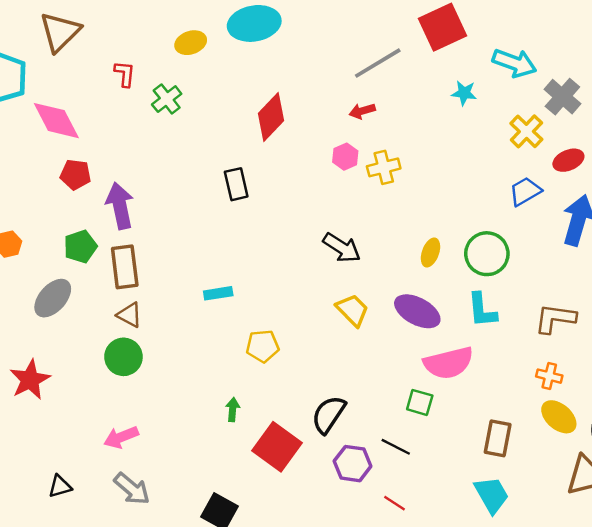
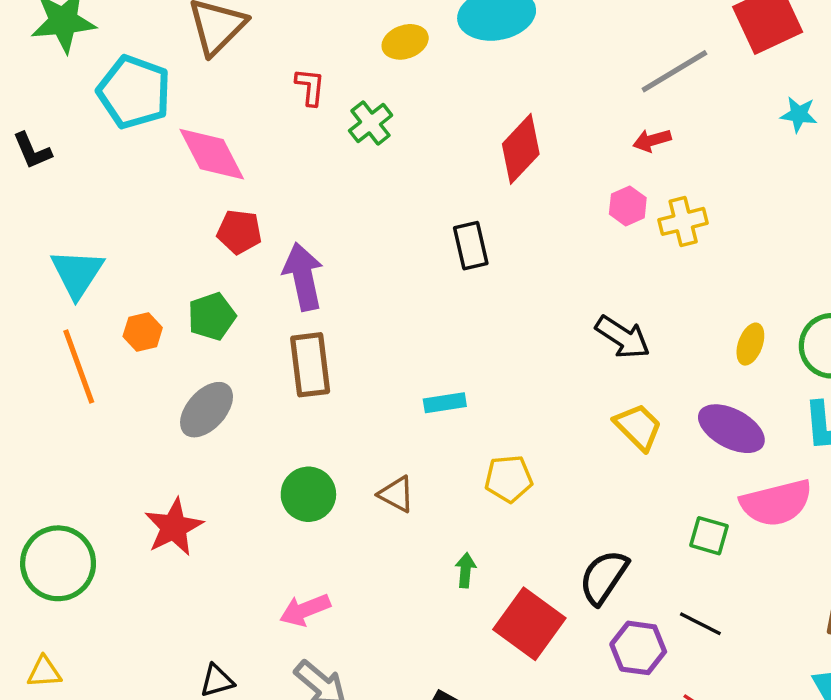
green pentagon: (80, 247) -> (212, 316), moved
brown triangle: (129, 315) -> (396, 494), moved
green square: (420, 402) -> (709, 536), moved

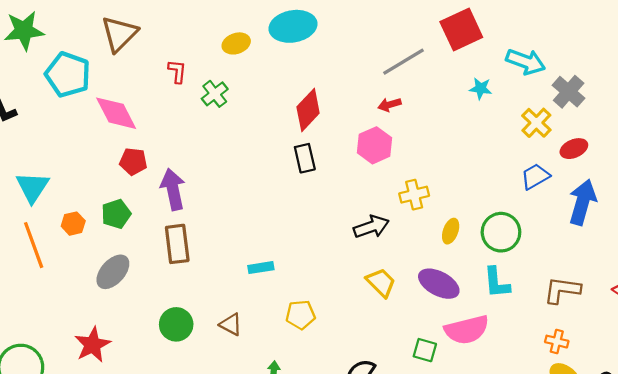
pink hexagon: (628, 206) -> (374, 145), size x1.5
yellow cross: (683, 221) -> (414, 195), moved
black rectangle: (471, 246) -> (305, 158), moved
black arrow: (623, 337) -> (371, 227), turned -52

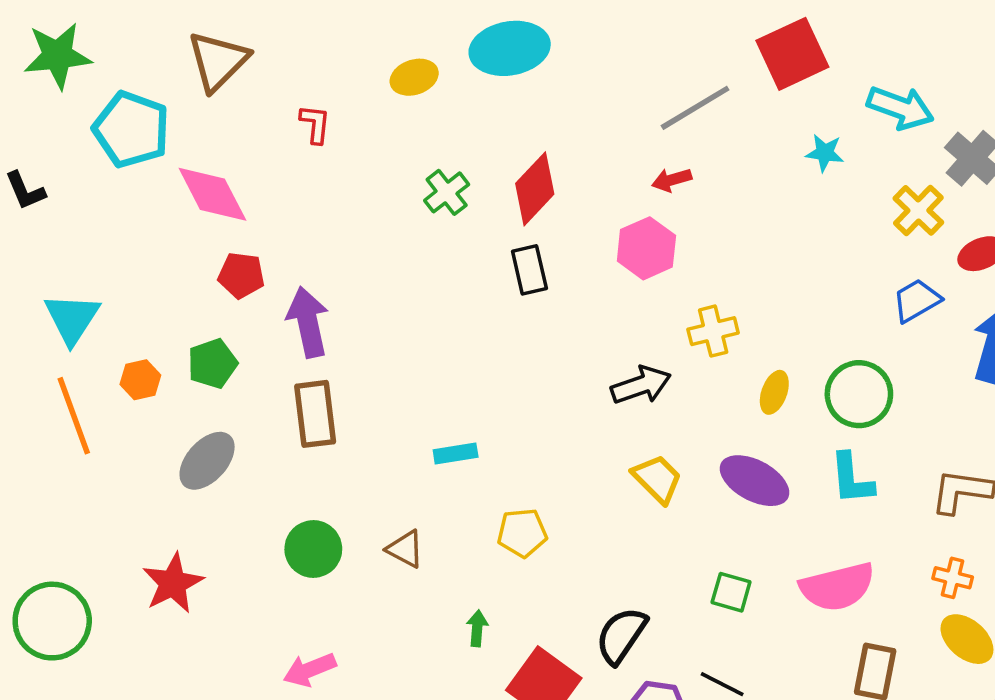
green cross: (215, 94) -> (447, 192), moved
pink semicircle: (467, 330) -> (837, 587), moved

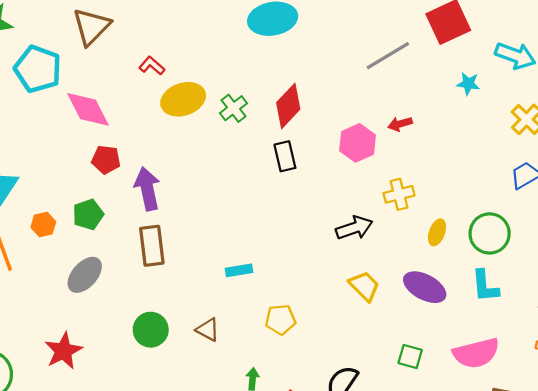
yellow ellipse: (414, 77) -> (183, 99), moved, size x1.5
red L-shape: (315, 124) -> (152, 66), turned -55
red arrow: (672, 180) -> (400, 124), moved

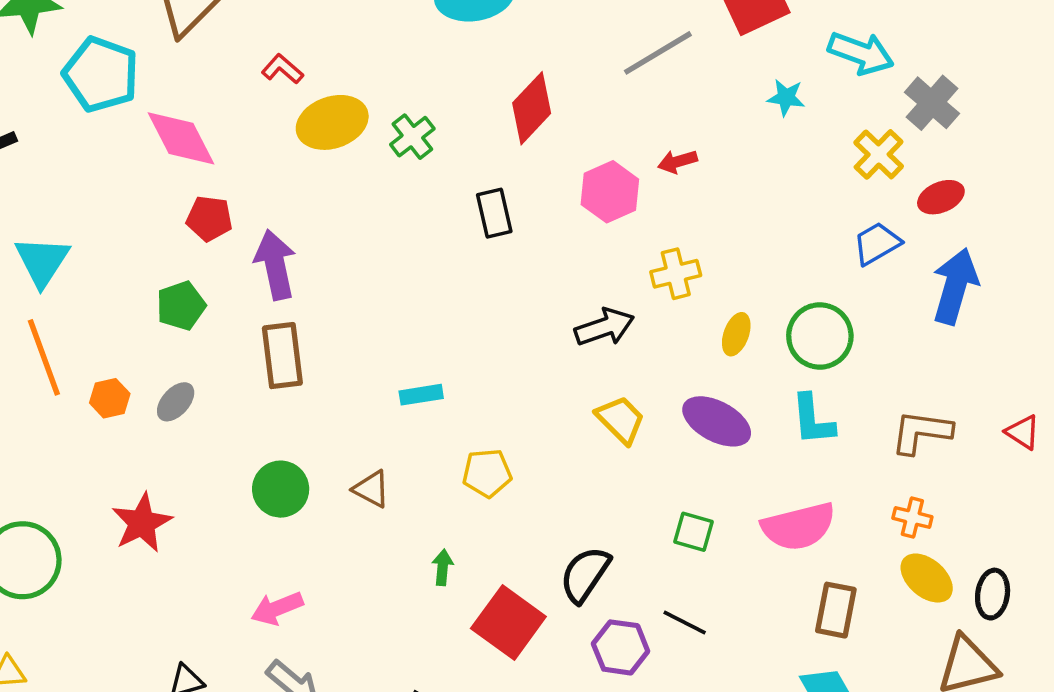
red diamond: (288, 106) -> (532, 108), moved
orange hexagon: (43, 225) -> (110, 398), moved
gray ellipse: (85, 275) -> (176, 402), size x0.7

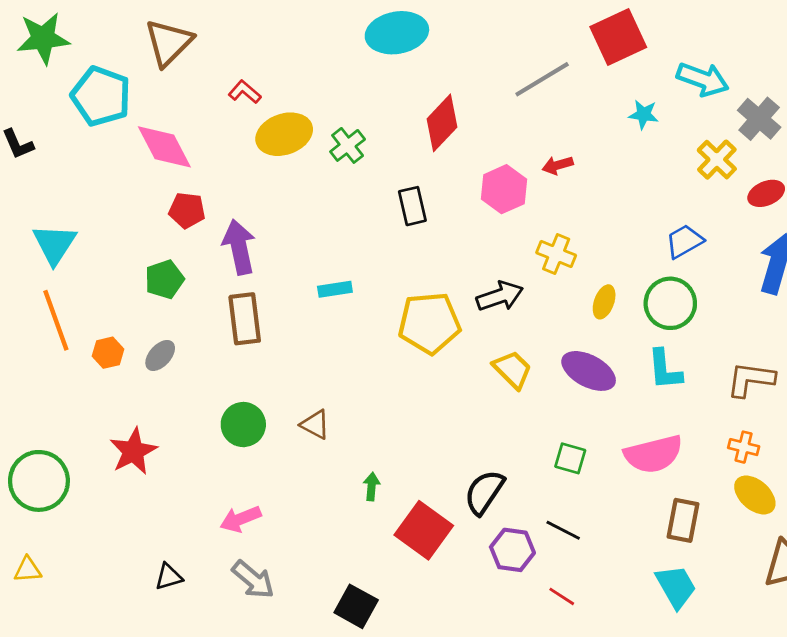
blue trapezoid: (877, 243) -> (684, 241), moved
yellow cross: (676, 274) -> (556, 254), turned 36
cyan rectangle: (421, 395) -> (335, 289), moved
yellow pentagon: (487, 473) -> (429, 323), moved, size x1.6

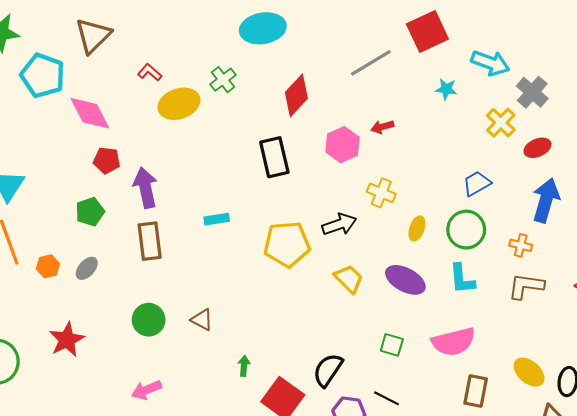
green cross: (348, 145) -> (223, 80), moved
black rectangle: (412, 206) -> (274, 157), size x1.4
orange cross: (744, 447) -> (521, 245), moved

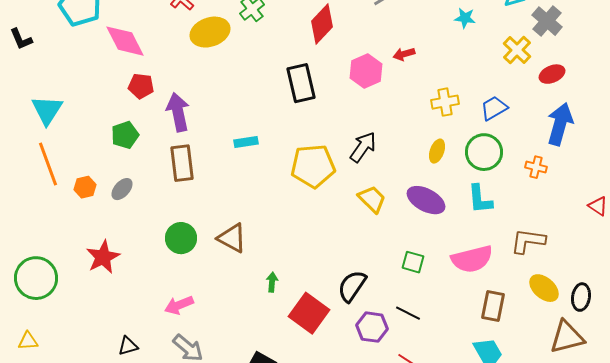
yellow cross: (381, 193) -> (445, 102), moved, turned -32
black arrow: (339, 224) -> (363, 147), turned -36
brown L-shape: (526, 286) -> (528, 241), moved
brown triangle: (202, 320) -> (232, 238), size x1.4

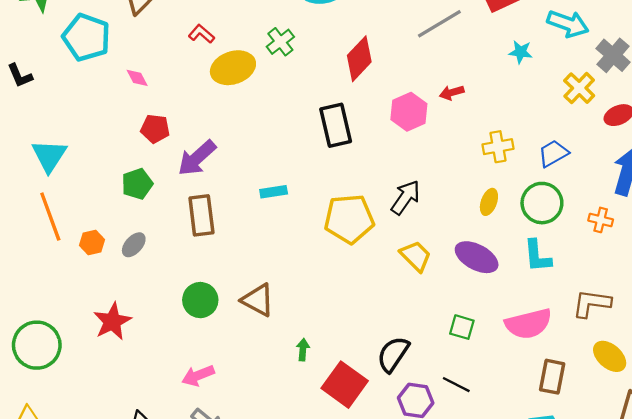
pink diamond: (125, 41) -> (137, 78), size x0.5
purple arrow: (178, 112) -> (197, 158), turned -120

